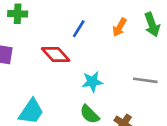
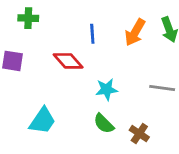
orange arrow: (119, 27) -> (135, 32), size x1.4
blue line: (79, 29) -> (92, 34), turned -36

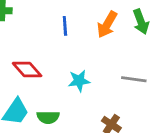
red diamond: (68, 61) -> (27, 70), moved
green semicircle: (104, 124) -> (48, 117), moved, turned -45

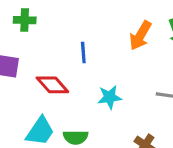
blue line: (65, 26) -> (83, 52), moved

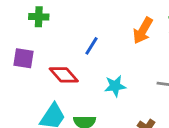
blue line: (83, 52) -> (92, 46), turned 36

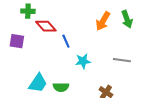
blue line: (92, 46) -> (66, 41), moved, turned -56
red diamond: (64, 75) -> (46, 26), moved

